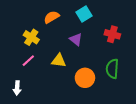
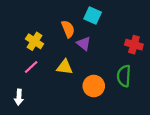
cyan square: (84, 14) -> (93, 16), turned -35
orange semicircle: (52, 17) -> (68, 29), moved, turned 98
red cross: (112, 34) -> (134, 45), moved

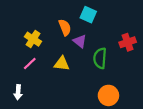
red cross: (134, 45) -> (128, 42), turned -35
green semicircle: (124, 76) -> (100, 58), moved
orange circle: (94, 86) -> (108, 95), moved

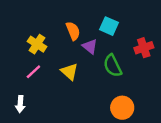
cyan square: (88, 15) -> (109, 26), moved
green semicircle: (100, 58) -> (113, 66), turned -30
yellow triangle: (62, 64) -> (69, 72), turned 35

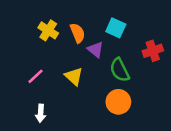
yellow cross: (37, 44) -> (48, 30), moved
white arrow: (20, 104) -> (41, 113), moved
orange circle: (122, 108) -> (118, 102), moved

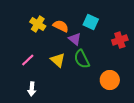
orange semicircle: (78, 33) -> (61, 26), turned -42
green semicircle: (120, 70) -> (82, 59), moved
orange circle: (118, 102) -> (110, 80), moved

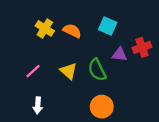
purple triangle: (75, 39) -> (120, 54), moved, turned -32
orange circle: (110, 80) -> (102, 107), moved

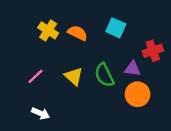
purple triangle: (120, 54) -> (132, 69), moved
white arrow: (38, 105) -> (41, 113), turned -70
orange circle: (102, 107) -> (138, 94), moved

